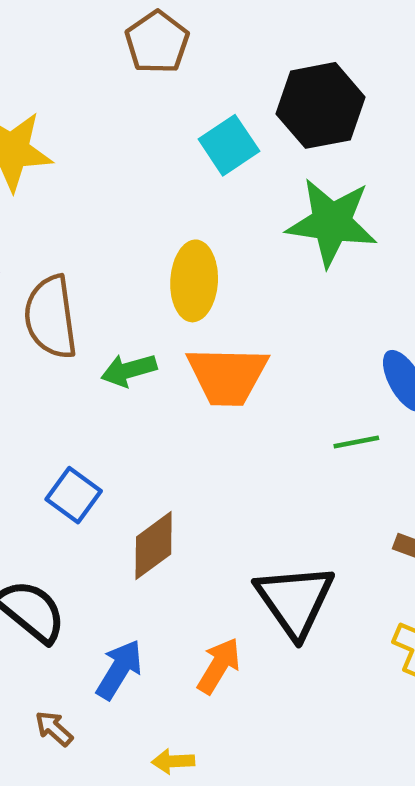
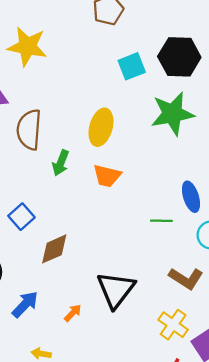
green star: (332, 222) -> (172, 114), turned -30
green arrow: (129, 370) -> (61, 163), turned -65
orange trapezoid: (227, 376) -> (107, 176), size x0.7
orange arrow: (219, 666) -> (73, 313), size x0.7

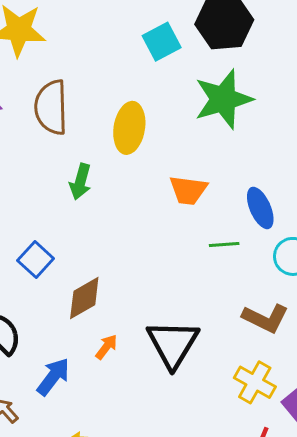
brown semicircle: (29, 130) -> (51, 107), moved
orange trapezoid: (107, 176) -> (188, 190), moved
orange arrow: (73, 313) -> (106, 347), moved

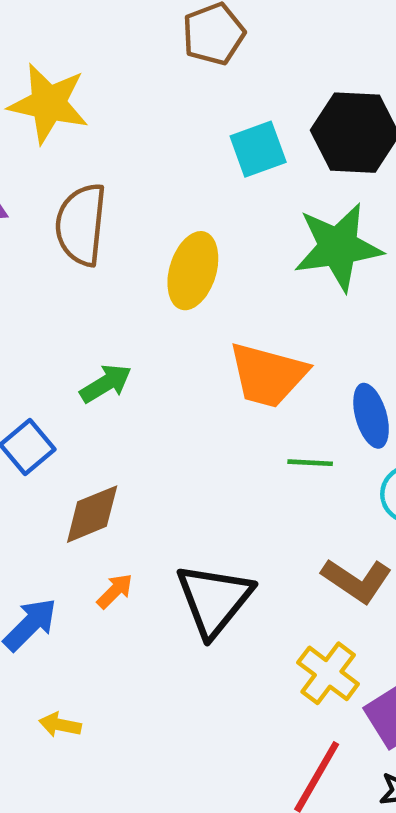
green arrow: (80, 182) -> (106, 383), moved, turned -144
orange trapezoid: (188, 190) -> (268, 375), size x1.4

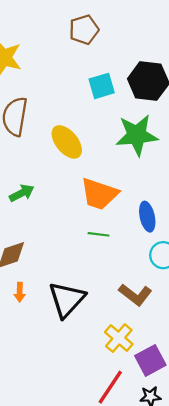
yellow ellipse: (193, 271) -> (67, 142), turned -60
green line: (310, 463) -> (99, 234), moved
orange arrow: (115, 591) -> (20, 292), turned 132

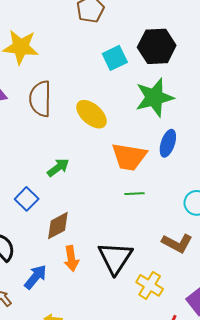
blue ellipse: (147, 217) -> (168, 143), moved, turned 40
orange arrow: (20, 292) -> (71, 258), size x1.4
yellow cross: (119, 338) -> (150, 285), moved

